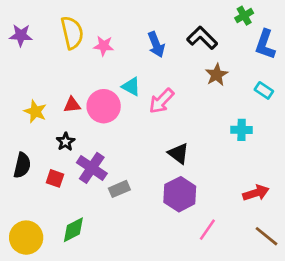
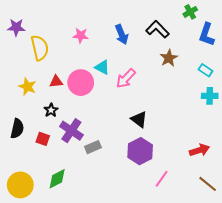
yellow semicircle: (72, 33) -> (40, 48), moved
cyan cross: (242, 130) -> (210, 96), moved

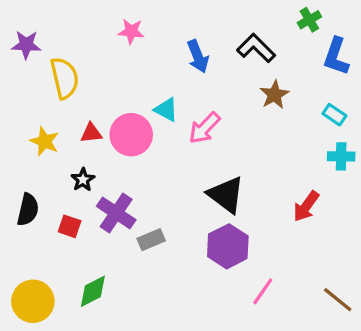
pink star: (81, 35) -> (131, 31), moved
black triangle: (139, 119) -> (226, 195), size x1.4
red arrow: (199, 150) -> (306, 206), moved, turned 144

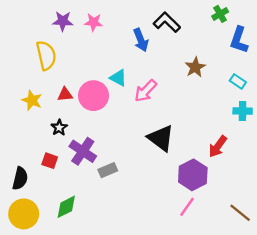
purple star: (26, 45) -> (63, 21), moved
black L-shape: (256, 48) -> (167, 22), moved
black semicircle: (28, 210) -> (20, 178), moved
purple hexagon: (228, 246) -> (193, 175), moved

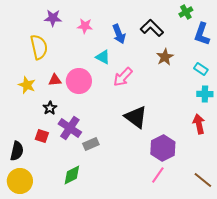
pink star: (93, 22) -> (85, 26), moved
black L-shape: (167, 22) -> (152, 28), moved
cyan triangle: (118, 78) -> (103, 57), moved
red arrow: (218, 146) -> (199, 124), moved, turned 132
green diamond: (66, 207) -> (72, 175), moved

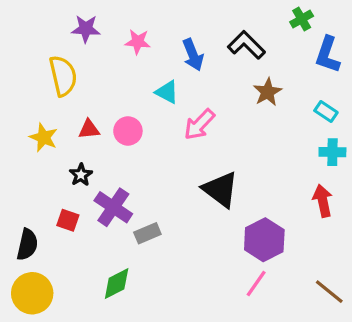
pink circle: (79, 81) -> (128, 131), size x0.7

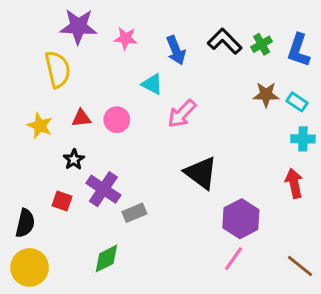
green cross: (302, 19) -> (262, 44), moved
purple star: (86, 29) -> (78, 27), size x1.4
brown star: (268, 92) -> (266, 95), moved, turned 30

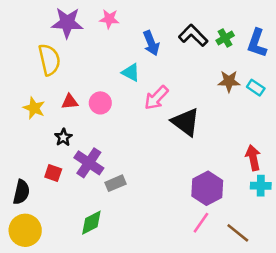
pink star: (126, 38) -> (109, 19), moved
cyan cross: (303, 139) -> (261, 186), moved
black triangle: (201, 173) -> (186, 122), moved
brown line: (300, 266) -> (238, 233), moved

